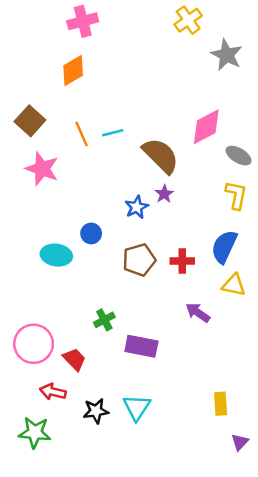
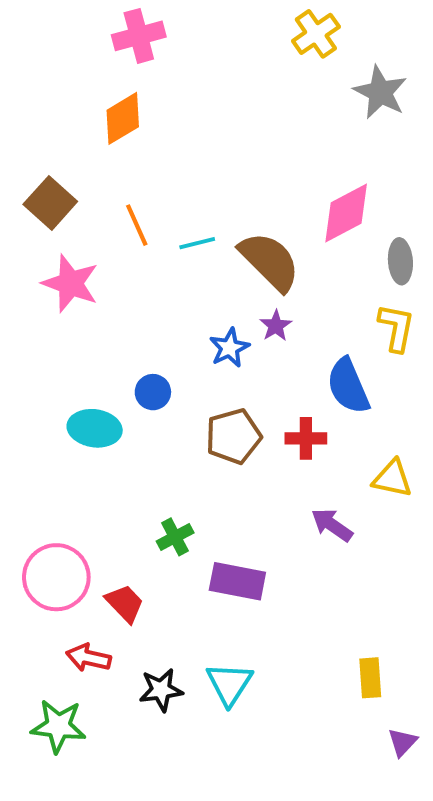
cyan line: (113, 133) -> (197, 243), moved
gray ellipse: (239, 156) -> (400, 261), turned 55
blue semicircle: (224, 247) -> (348, 386), moved, turned -48

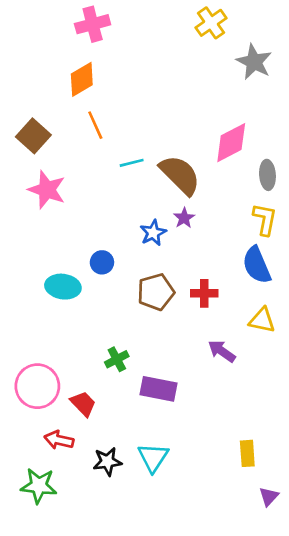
orange line: (137, 225) -> (95, 125), moved
blue semicircle: (348, 386) -> (257, 265), moved

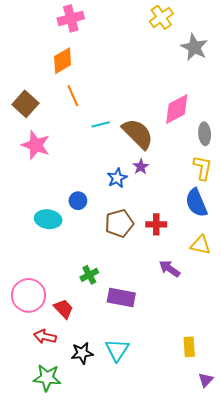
green star: (39, 486) -> (47, 378), moved

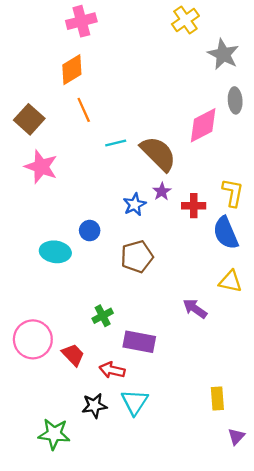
gray ellipse: (205, 134) -> (235, 100), moved
red cross: (156, 224) -> (194, 206), moved
red arrow: (45, 337) -> (112, 370), moved

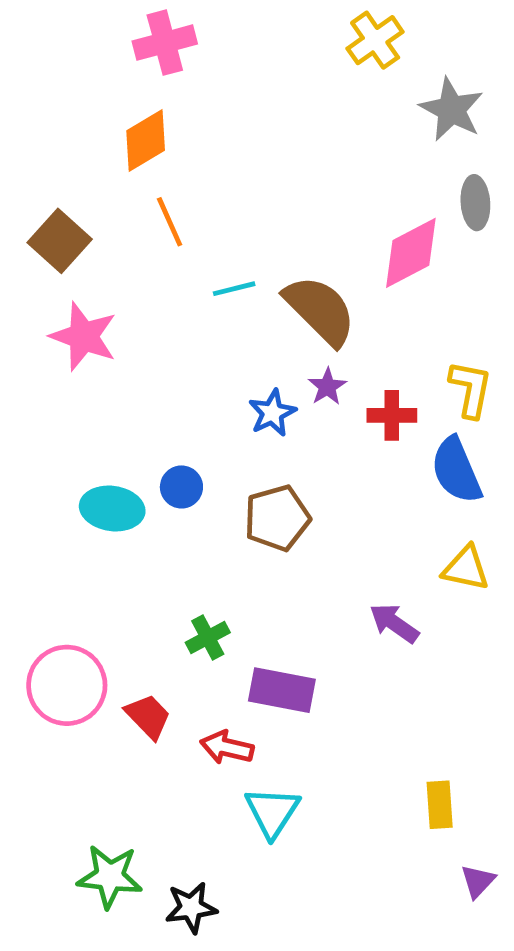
blue circle: (90, 231) -> (181, 487), moved
black star: (94, 406) -> (191, 908), moved

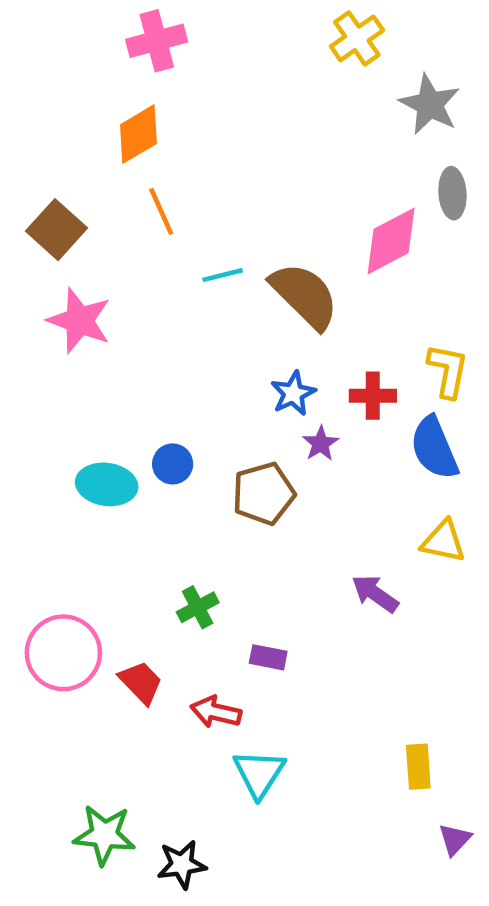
purple star: (327, 387) -> (320, 443), moved
blue star: (272, 413) -> (293, 393), moved
purple rectangle: (282, 690) -> (268, 657), size x0.6

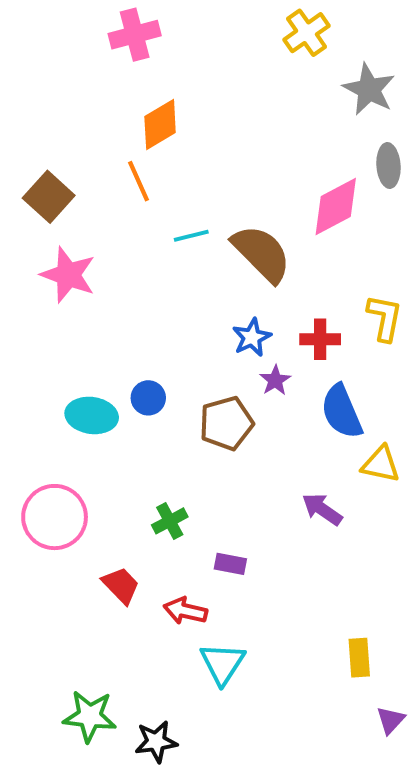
orange diamond: (138, 134) -> (160, 124), moved
blue semicircle: (434, 448) -> (342, 412), moved
pink circle: (63, 653) -> (55, 517), moved

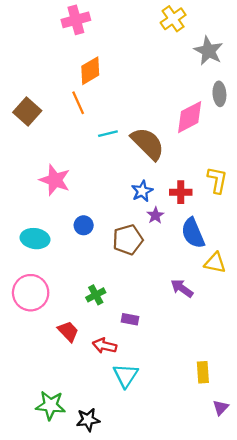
pink star: (68, 275) -> (55, 180), moved
cyan ellipse: (92, 415) -> (35, 239), moved

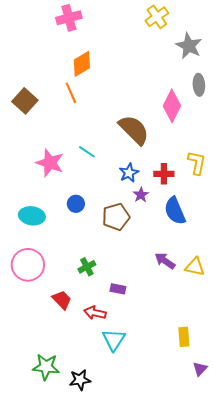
pink diamond: (190, 117) -> (172, 106), turned -36
cyan line: (108, 134) -> (87, 152), moved, turned 48
yellow triangle: (215, 263) -> (195, 267), moved

